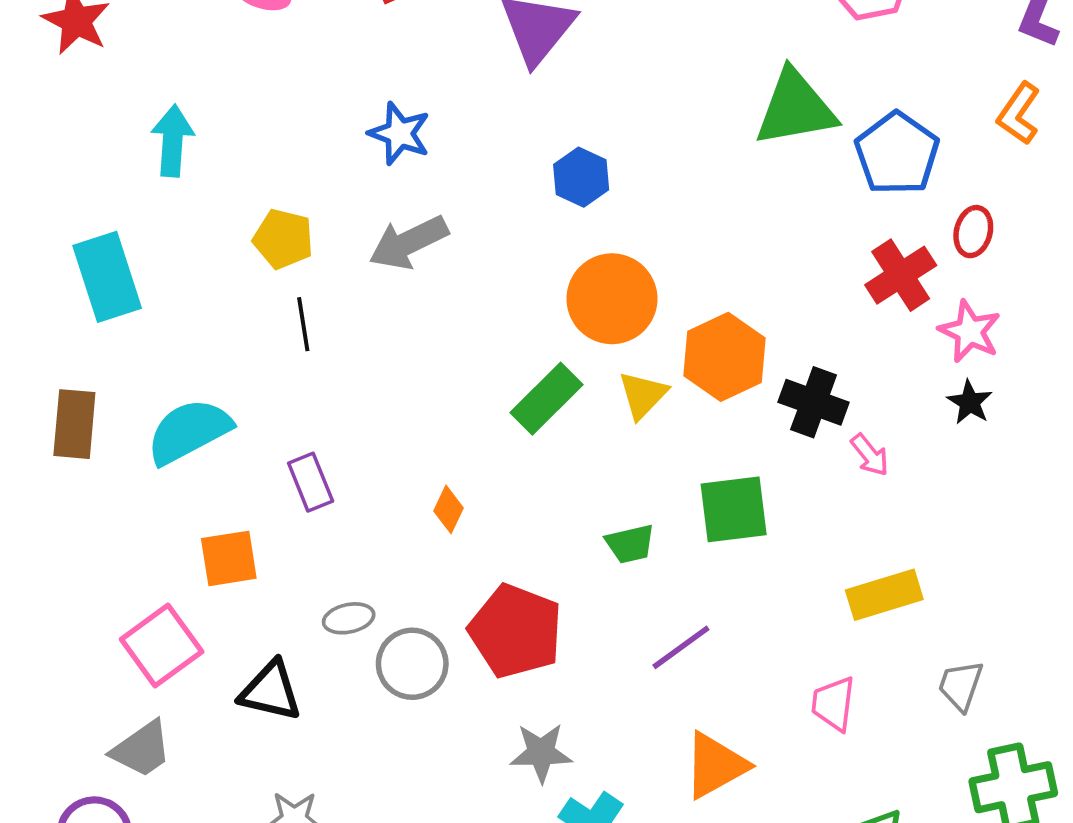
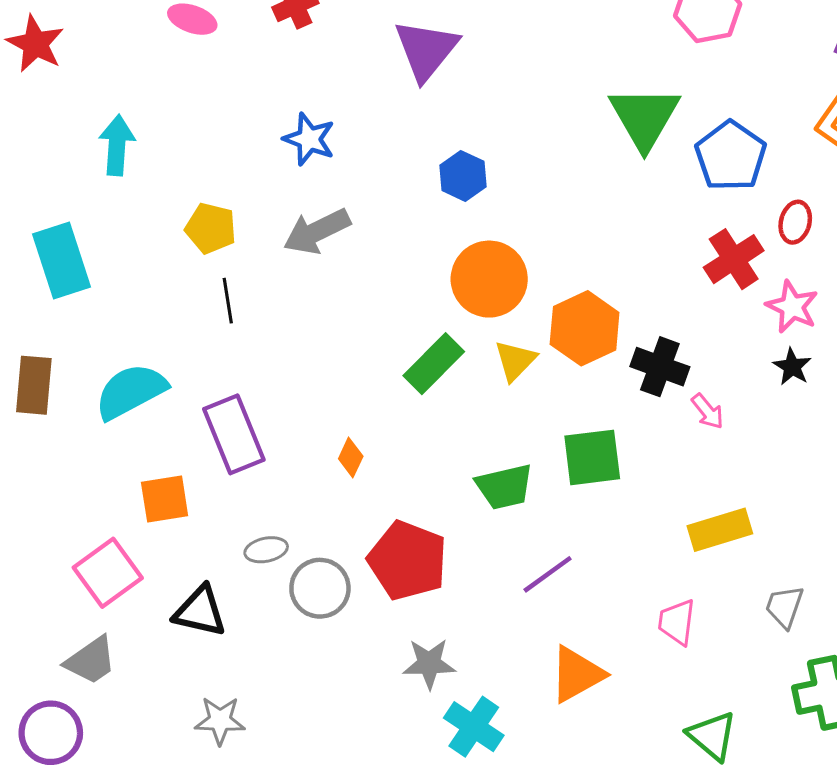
green triangle: (795, 108) -> (644, 118), turned -50
purple rectangle: (311, 482) -> (234, 434), size x1.6
green trapezoid: (630, 544) -> (505, 487), size x1.4

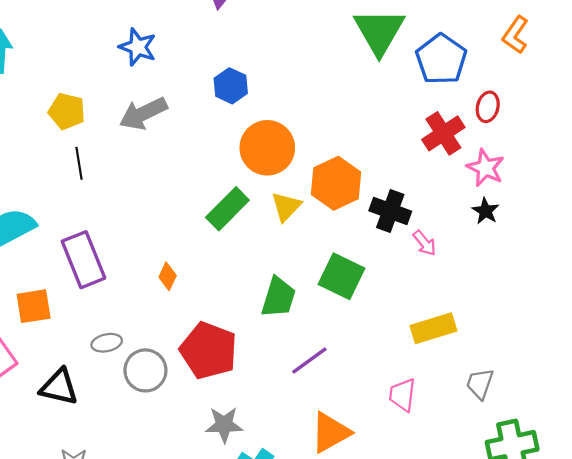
blue hexagon: (463, 176) -> (231, 86), moved
green square: (592, 457) -> (342, 276), turned 33
green trapezoid: (505, 487) -> (278, 297), turned -60

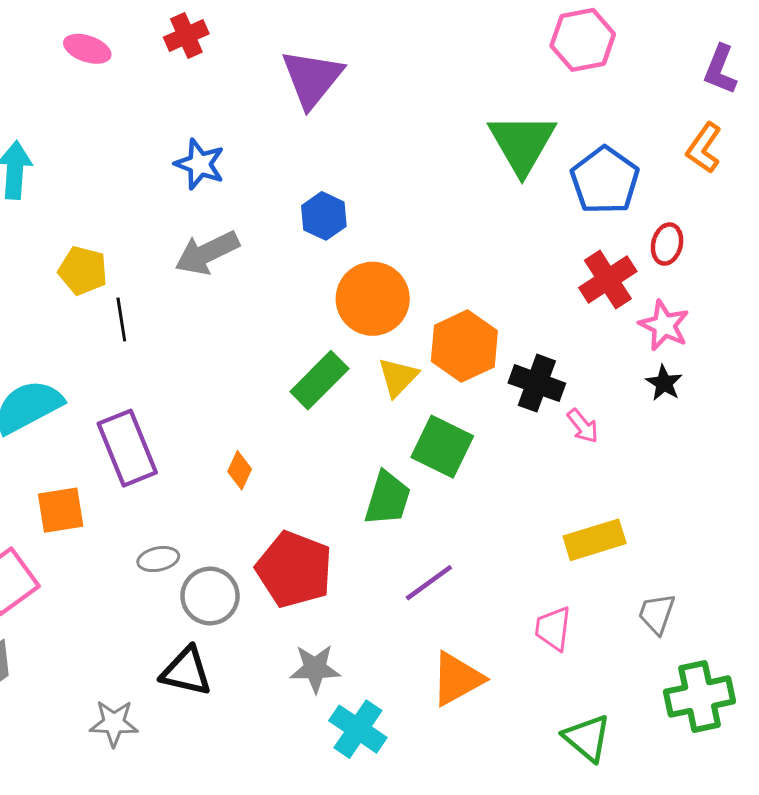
yellow pentagon: (67, 111) -> (83, 271), moved
green square: (342, 276) -> (442, 447), moved
black triangle: (59, 387) -> (186, 671), moved

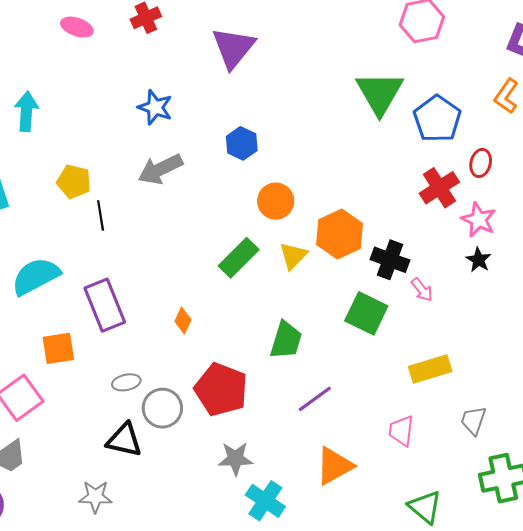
orange circle: (373, 299) -> (276, 201), size x0.7
green square: (442, 447) -> (366, 313), moved
black triangle: (186, 671) -> (124, 440), moved

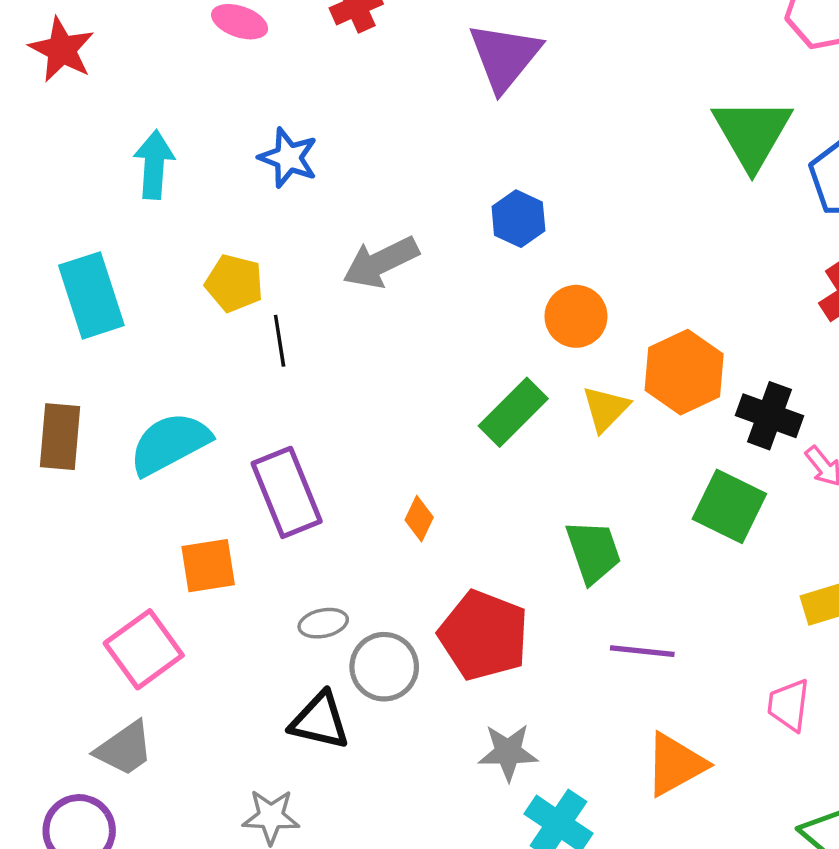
blue star: (155, 107) -> (288, 158), moved
green trapezoid: (286, 340) -> (593, 552), turned -36
purple line: (315, 399) -> (642, 651), turned 42

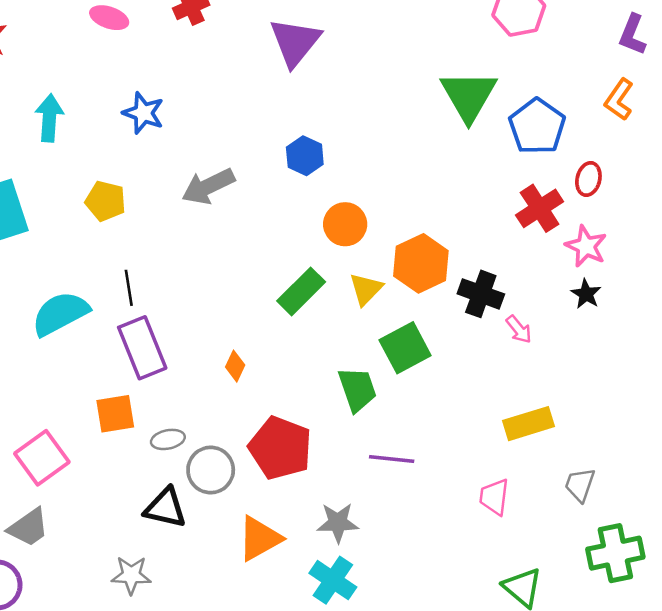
black line: (280, 341) -> (129, 288), moved
green square: (729, 506) -> (405, 348), moved, turned 36
orange square: (208, 566) -> (115, 414), moved
gray star: (508, 752) -> (338, 523), moved
orange triangle: (675, 764) -> (260, 538), moved

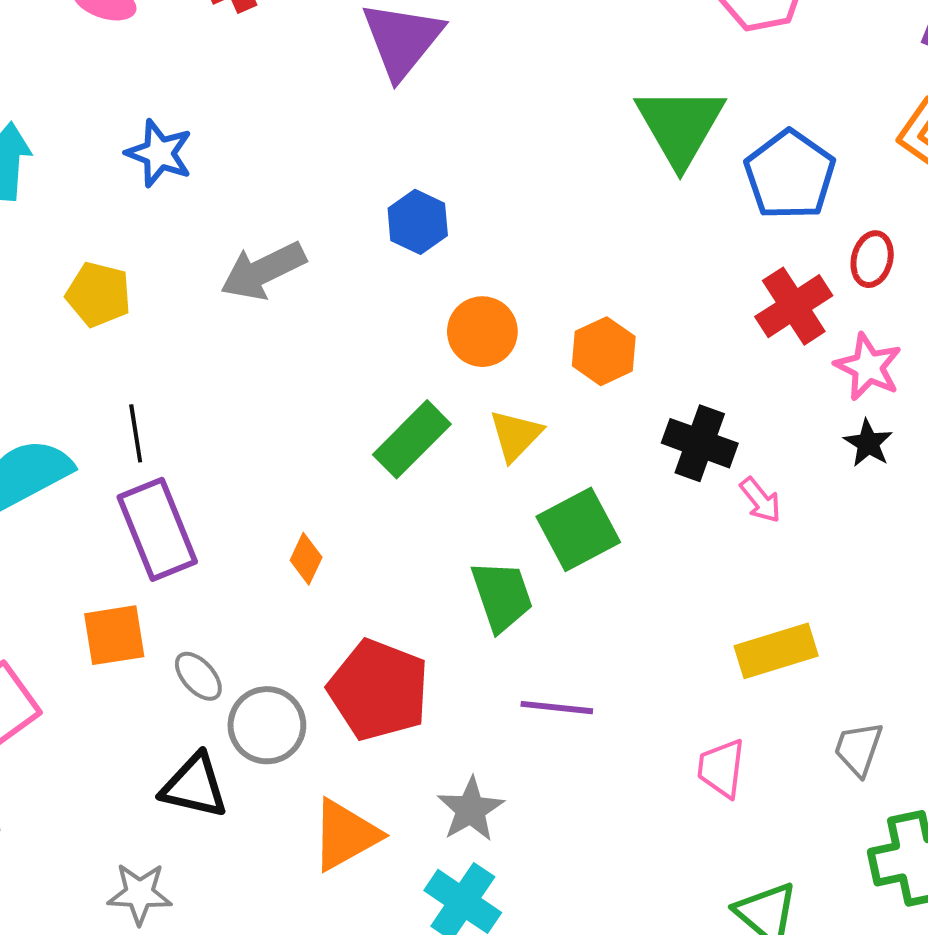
orange hexagon: (421, 263) -> (604, 351), moved, size x0.7
gray ellipse: (168, 439) -> (198, 676), turned 60
gray star: (338, 523) -> (471, 809), turned -30

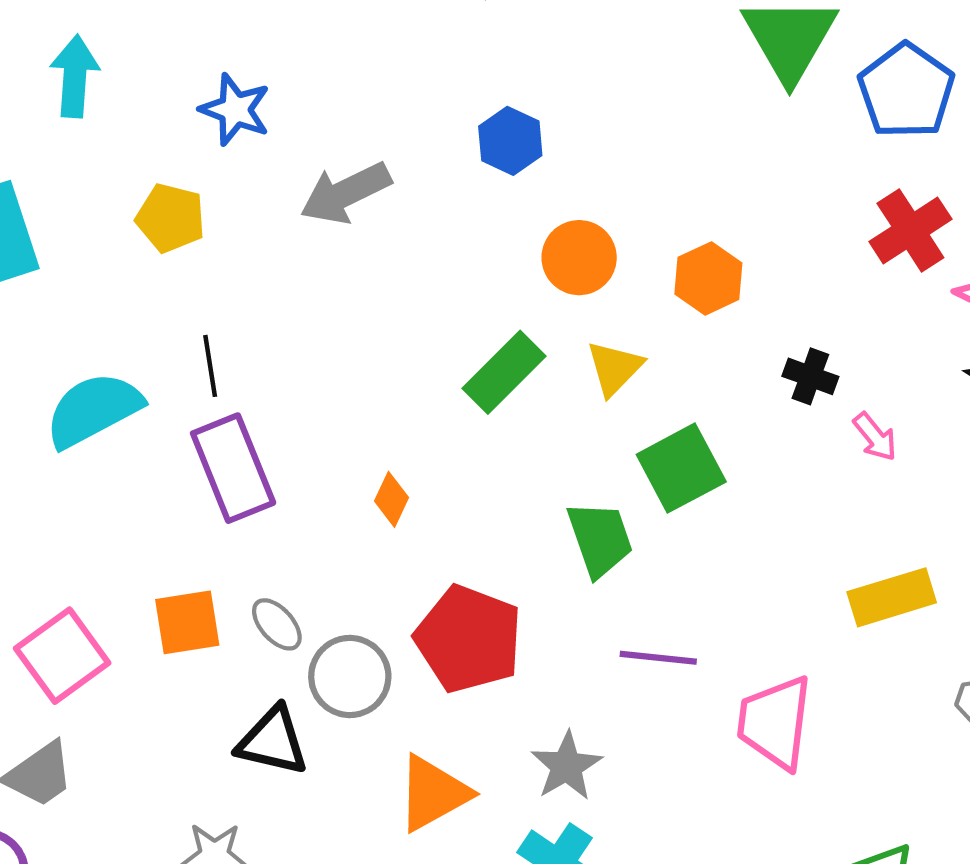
blue star: (159, 153) -> (235, 110), moved
black cross: (700, 443) -> (810, 376), size x0.7
orange square: (114, 635) -> (187, 622), moved
pink trapezoid: (721, 768) -> (775, 722), moved, size x1.5

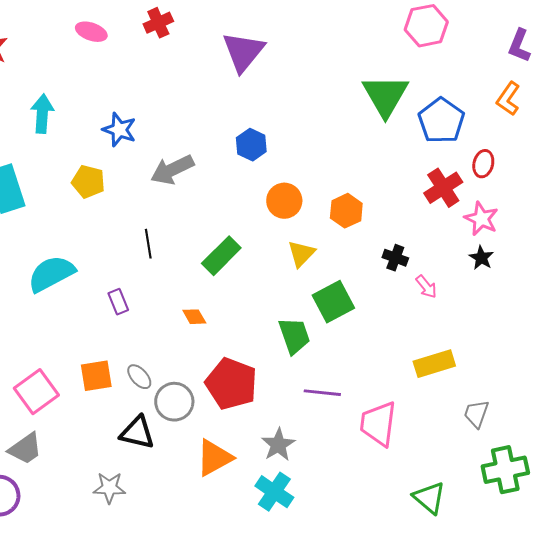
black line: (210, 366) -> (148, 244), moved
green rectangle: (504, 372) -> (221, 256), moved
purple rectangle: (233, 468) -> (118, 302), size x0.5
orange diamond: (391, 499) -> (194, 317), turned -55

